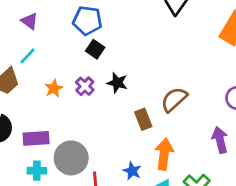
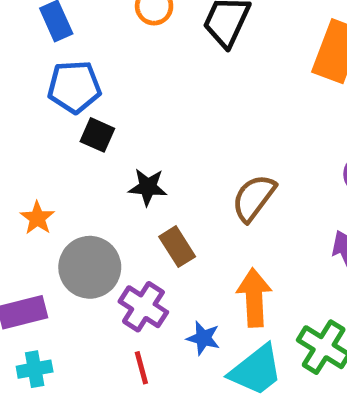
purple cross: (85, 86) -> (143, 307), moved, size x1.4
brown rectangle: (143, 119) -> (177, 247), moved
gray circle: (71, 158) -> (90, 267), moved

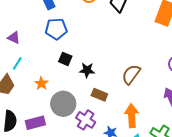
black square: (97, 135) -> (65, 59), moved
brown rectangle: (177, 247) -> (99, 95), turned -35

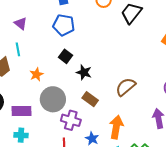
cyan line: (17, 63) -> (18, 49), turned -56
purple cross: (86, 120) -> (71, 120), turned -30

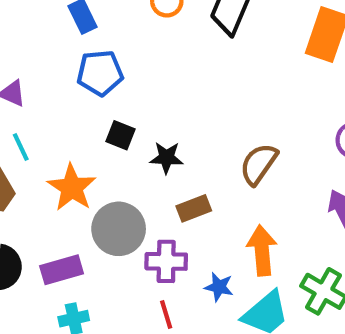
orange star: (36, 74) -> (72, 188), size x1.6
brown rectangle: (90, 99) -> (194, 208), turned -42

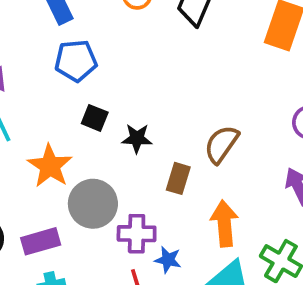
brown rectangle: (194, 208) -> (178, 178), moved, turned -52
blue star: (219, 287) -> (168, 260), moved

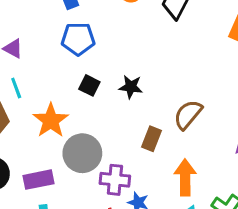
black star: (137, 138) -> (131, 87), moved

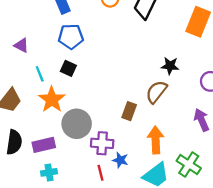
black square: (89, 85) -> (68, 68), moved
black star: (131, 87) -> (170, 66), moved
cyan line: (16, 88) -> (40, 74), moved

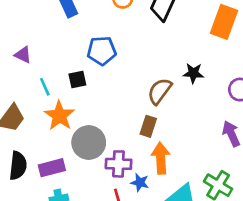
blue pentagon: (71, 37) -> (102, 51), moved
black square: (68, 68) -> (77, 80), turned -35
brown semicircle: (156, 92) -> (160, 91), moved
orange arrow: (156, 140) -> (161, 158), moved

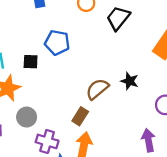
gray circle: (89, 142) -> (27, 117), size x0.7

